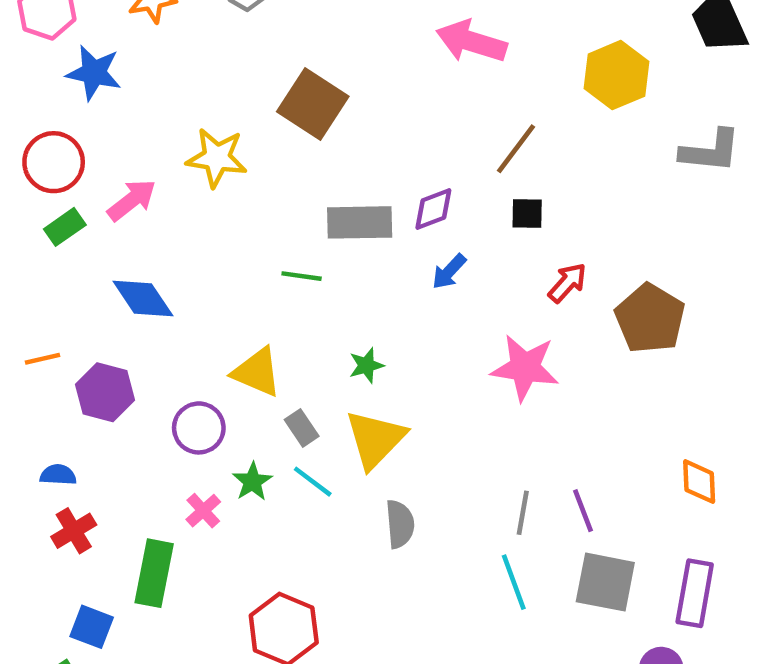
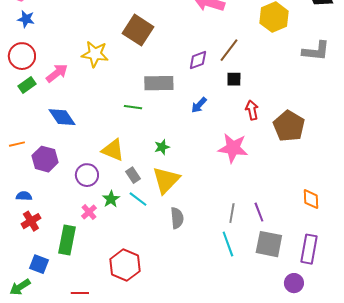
blue star: (94, 73) -> (26, 19), moved, size x0.7
purple diamond: (433, 209) -> (198, 60), moved
red arrow: (567, 283) -> (252, 110), turned -54

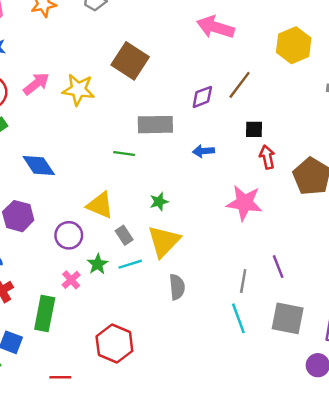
pink arrow: (57, 73) -> (36, 84), moved
black square: (234, 79) -> (254, 129), moved
blue arrow: (199, 105) -> (203, 151), turned 42
cyan line: (138, 199) -> (130, 264), turned -54
purple line: (259, 212) -> (278, 267), moved

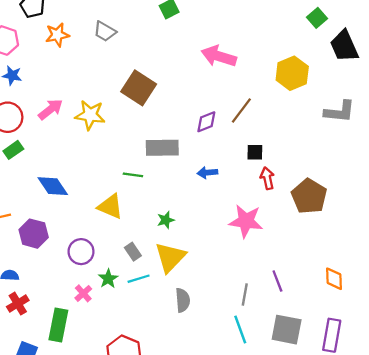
yellow triangle: (100, 205) -> (110, 206), moved

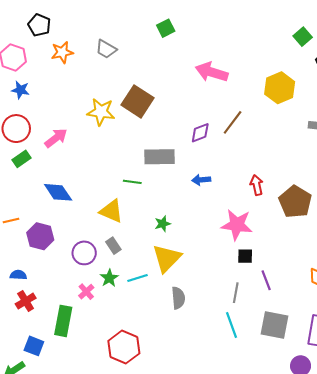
pink arrow: (51, 109) -> (56, 138), moved
yellow star: (90, 115) -> (101, 112), moved
black square: (255, 152) -> (245, 256), moved
gray rectangle: (133, 252) -> (113, 246), moved

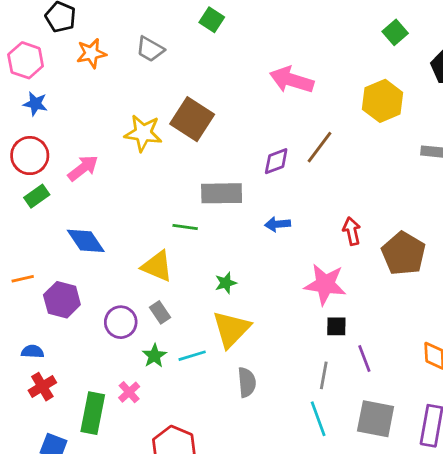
green square: (166, 28) -> (212, 20), moved, turned -30
green square: (303, 37) -> (395, 32), moved
pink cross: (86, 292) -> (129, 392), moved

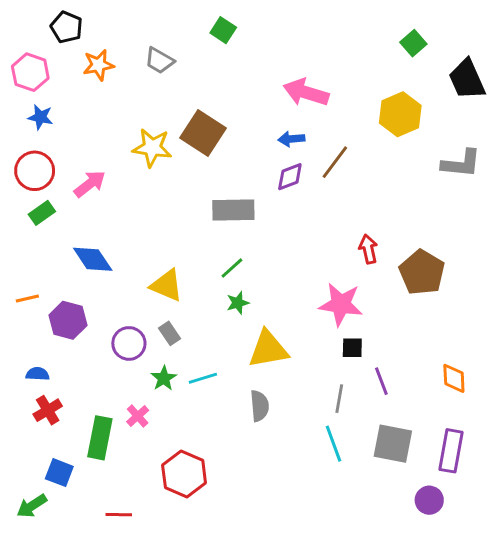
blue arrow: (278, 224) -> (291, 139), moved
green line: (185, 227) -> (232, 268), moved, turned -50
yellow triangle: (231, 329) -> (268, 349), moved, turned 36

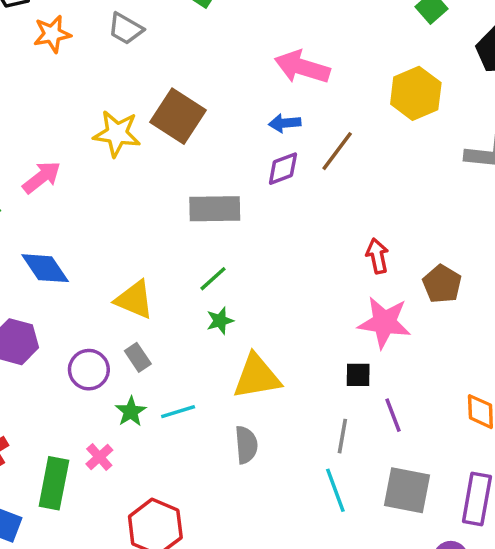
brown pentagon: (422, 272) -> (442, 284), size x0.7
pink star: (341, 304) -> (384, 322), moved

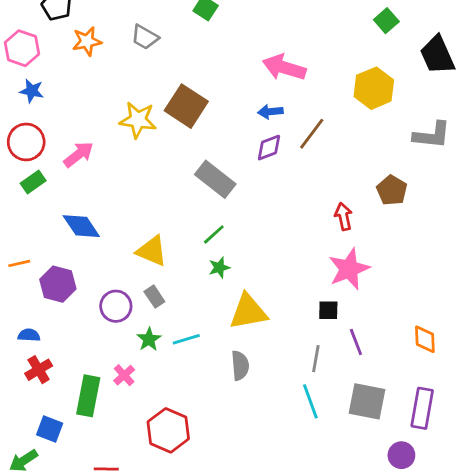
gray rectangle: (215, 209) -> (215, 179), turned 39
brown pentagon: (442, 284) -> (392, 190), moved
pink star: (384, 322) -> (349, 269), turned -30

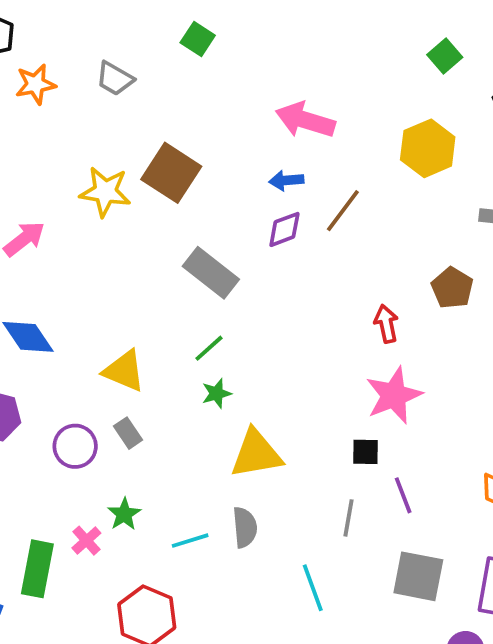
green star: (149, 339) -> (124, 514), moved
cyan line: (186, 339) -> (190, 541), moved
cyan line: (310, 401) -> (313, 588), moved

